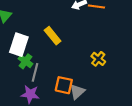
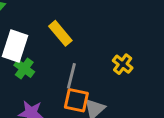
gray line: (35, 72) -> (71, 76), moved

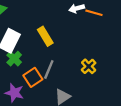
orange square: (76, 100) -> (33, 77), moved, turned 36

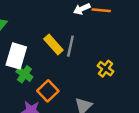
gray line: (49, 69) -> (70, 46), moved

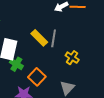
yellow cross: (105, 69) -> (72, 58), moved

